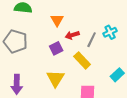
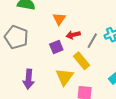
yellow triangle: (55, 78) -> (65, 77), moved
purple arrow: (17, 84) -> (29, 79), moved

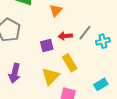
orange triangle: (59, 19) -> (56, 10), moved
gray line: (92, 41) -> (85, 33), moved

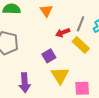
purple square: (47, 45) -> (49, 56), moved
yellow rectangle: (70, 63) -> (81, 45), moved

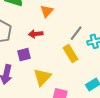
red arrow: (63, 33) -> (36, 34), moved
purple square: (49, 56) -> (24, 55), moved

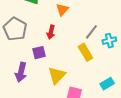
red arrow: (36, 34) -> (51, 32), turned -72

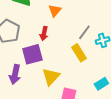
purple square: (39, 53) -> (32, 54), size x1.5

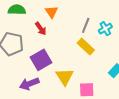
red arrow: (44, 34) -> (41, 29), moved, turned -32
purple arrow: (15, 74) -> (29, 84), turned 72

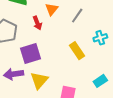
gray line: (86, 25) -> (77, 16), moved
yellow triangle: (65, 77) -> (39, 80), moved

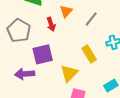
yellow triangle: (39, 80) -> (69, 73), moved

